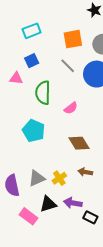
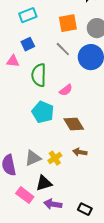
cyan pentagon: (34, 131) -> (43, 112), moved
purple arrow: (73, 203) -> (53, 204), moved
black rectangle: (90, 217) -> (85, 209), moved

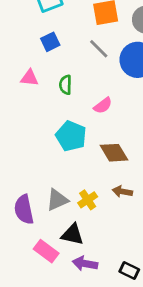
pink triangle: (13, 61) -> (29, 78), moved
green semicircle: (39, 75) -> (65, 85), size x0.6
black triangle: (44, 183) -> (72, 234), turned 30

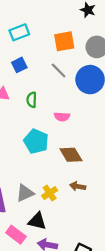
pink semicircle: (103, 106) -> (62, 117), turned 40

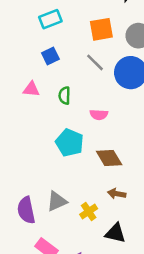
yellow cross: (50, 193) -> (89, 211), moved
black triangle: (37, 221) -> (115, 233), moved

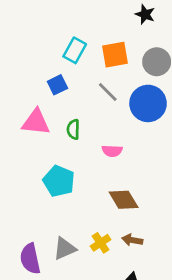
cyan rectangle: (50, 19) -> (75, 50), moved, turned -40
pink triangle: (31, 89) -> (36, 122), size x1.5
cyan pentagon: (70, 143) -> (59, 181), moved
yellow cross: (89, 211) -> (101, 243), moved

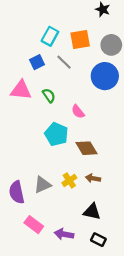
gray line: (108, 92) -> (64, 62), moved
green semicircle: (73, 129) -> (49, 95), turned 144
pink semicircle: (112, 151) -> (78, 112), turned 48
cyan pentagon: (59, 181) -> (56, 134), moved

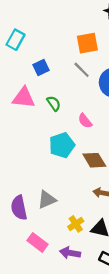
cyan rectangle: (50, 36) -> (16, 40), moved
gray line: (64, 62) -> (82, 70), moved
cyan pentagon: (56, 134) -> (62, 145), turned 30
yellow cross: (69, 180) -> (76, 224), moved

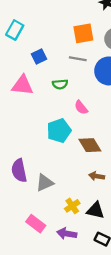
gray line: (82, 70) -> (78, 59), turned -35
green semicircle: (54, 103) -> (60, 84), moved, turned 120
purple semicircle: (19, 208) -> (19, 171), moved

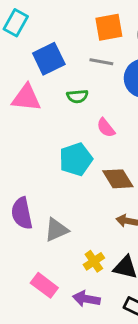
blue square: (39, 57) -> (49, 59), size x1.5

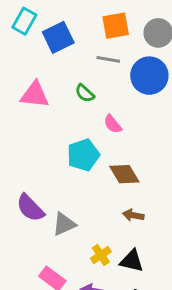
blue square: (49, 59) -> (58, 37), moved
green semicircle: (77, 96) -> (85, 93), turned 48
purple semicircle: (22, 213) -> (30, 208), turned -32

